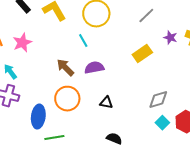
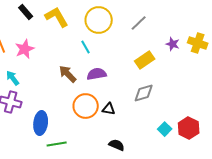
gray line: (146, 16) -> (139, 23), moved
orange circle: (67, 99) -> (86, 106), moved
gray diamond: (158, 100) -> (144, 93), moved

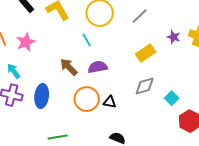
blue ellipse: (41, 123) -> (42, 96), moved
cyan square: (165, 129) -> (172, 98), moved

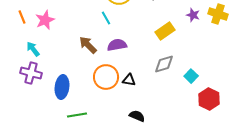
blue ellipse: (42, 96) -> (62, 87), moved

